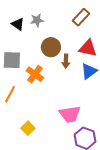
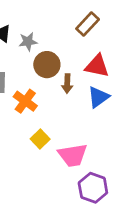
gray star: (37, 20) -> (28, 42), moved
yellow square: (28, 128) -> (40, 139), moved

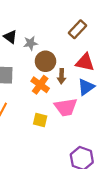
orange cross: (25, 101) -> (40, 85), moved
yellow square: (40, 139) -> (40, 120), turned -32
pink trapezoid: (73, 155) -> (66, 107), moved

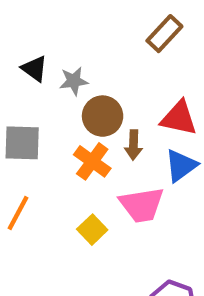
brown rectangle: (77, 29) -> (164, 34), moved
yellow square: (40, 120) -> (92, 230), turned 32

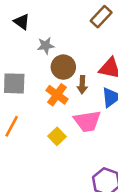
black triangle: (34, 69) -> (22, 22), moved

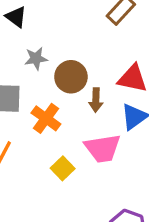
gray star: (46, 46) -> (36, 58), moved
orange cross: (57, 95) -> (46, 118), moved

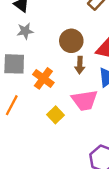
gray star: (36, 58) -> (25, 31), moved
brown circle: (71, 77) -> (71, 41), moved

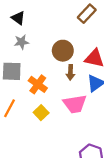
yellow square: (55, 115) -> (41, 113), moved

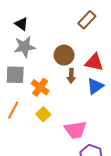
gray star: (21, 42) -> (25, 47), size x1.5
pink trapezoid: (75, 104) -> (75, 130), moved

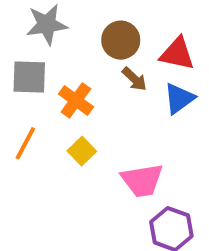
brown arrow: (71, 76) -> (134, 79), turned -48

